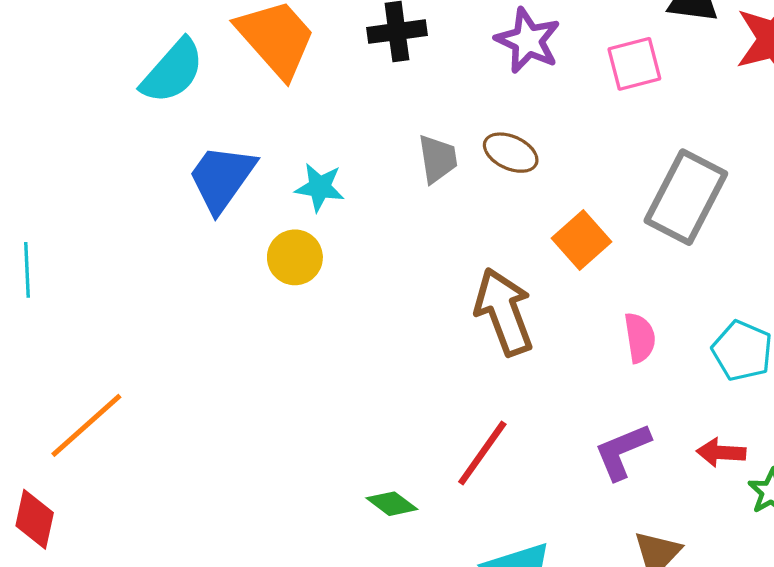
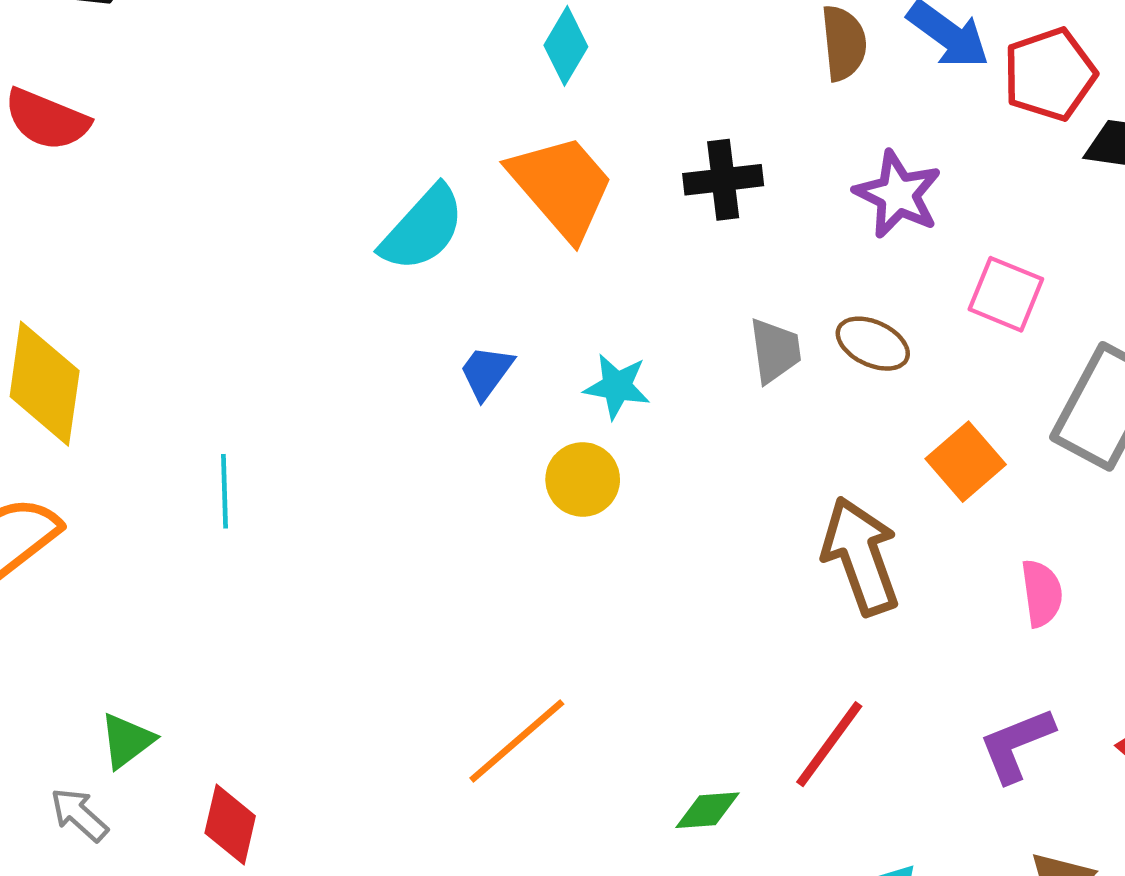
pink square: (634, 64) -> (1006, 294), moved, turned 36
blue trapezoid: (222, 178) -> (486, 372), size x0.6
orange line: (86, 425) -> (517, 741), moved
green diamond: (392, 504) -> (708, 810), turned -42

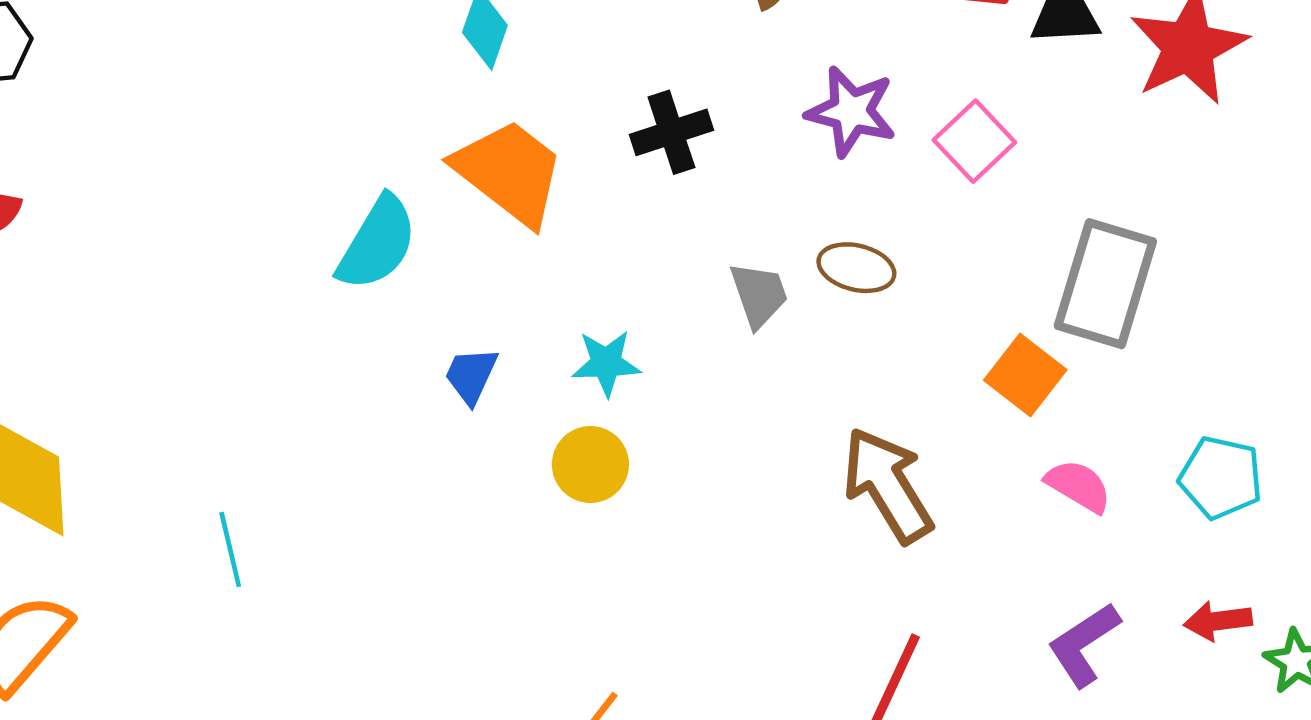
pink square: (1006, 294) -> (974, 141), moved, turned 36
orange square: (966, 462) -> (1025, 375), moved
pink semicircle: (1042, 593) -> (1078, 486), turned -40

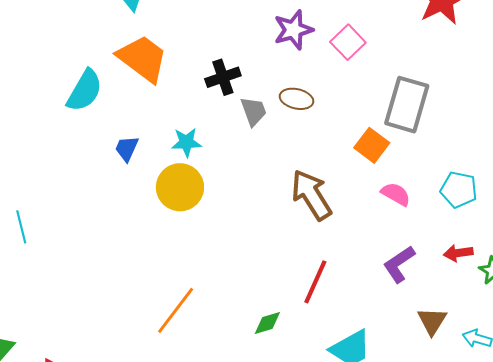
purple star: (851, 111) -> (293, 30), turned -30
black cross: (671, 132) -> (223, 77), moved
yellow circle: (590, 464) -> (180, 187), size x1.4

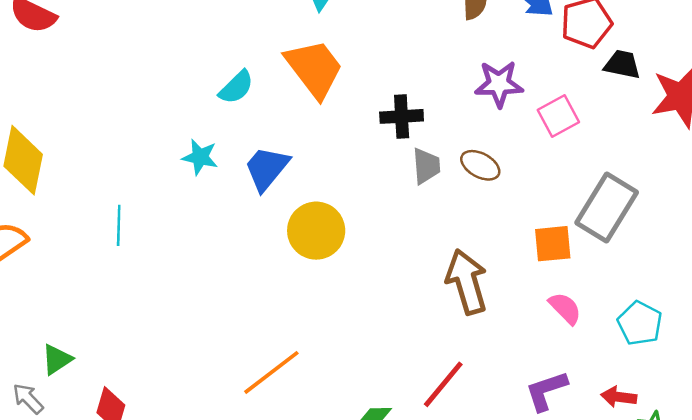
cyan semicircle: (85, 91) -> (236, 87), size x0.7
cyan star: (186, 142) -> (200, 157), moved
orange square: (372, 145) -> (553, 244), turned 32
blue trapezoid: (127, 149) -> (267, 168), size x1.5

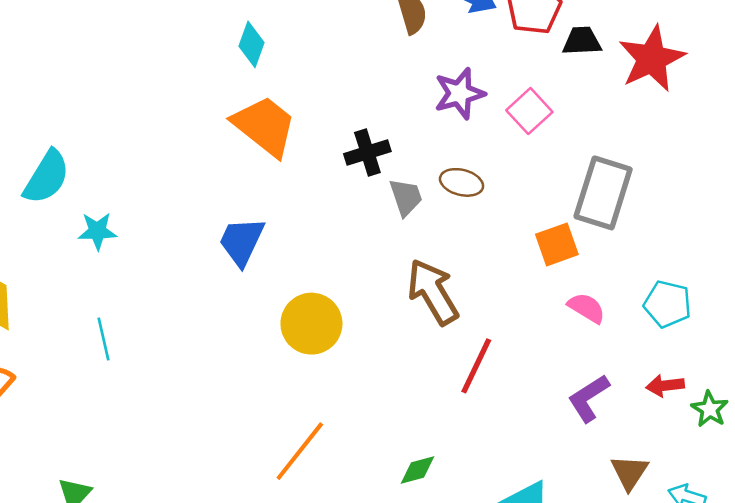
cyan semicircle: (236, 87) -> (47, 177), moved, size x1.4
cyan star: (200, 157) -> (97, 231), moved
yellow circle: (316, 231) -> (311, 324), moved
brown arrow: (467, 282) -> (433, 292), moved
red line: (443, 384) -> (476, 366), moved

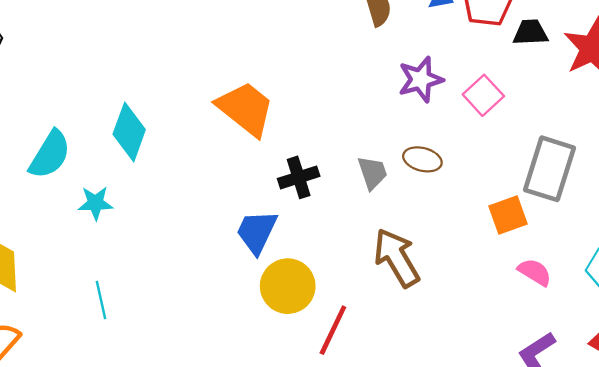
cyan diamond: (252, 44) -> (129, 132), moved, size x1.4
black cross: (367, 153) -> (299, 177), moved
blue trapezoid: (242, 241) -> (257, 232), moved
red line: (476, 366) -> (333, 330), moved

